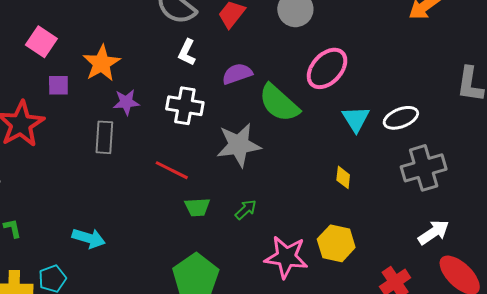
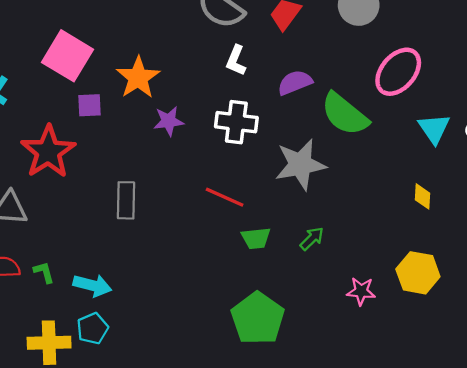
pink square: (41, 42) -> (68, 56), size x1.4
gray rectangle: (104, 137) -> (126, 200), moved
cyan arrow: (89, 238) -> (92, 285), moved
pink star: (286, 257) -> (361, 291), size x0.6

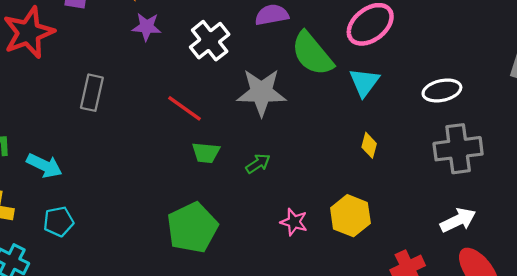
white cross: (236, 122) -> (210, 41), turned 33
cyan triangle: (434, 128) -> (364, 82), moved
cyan pentagon: (93, 328) -> (58, 221), moved

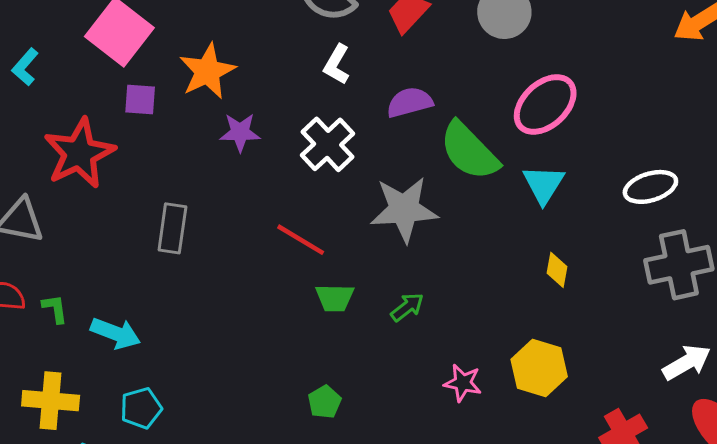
green pentagon: (192, 228) -> (325, 402), size x0.5

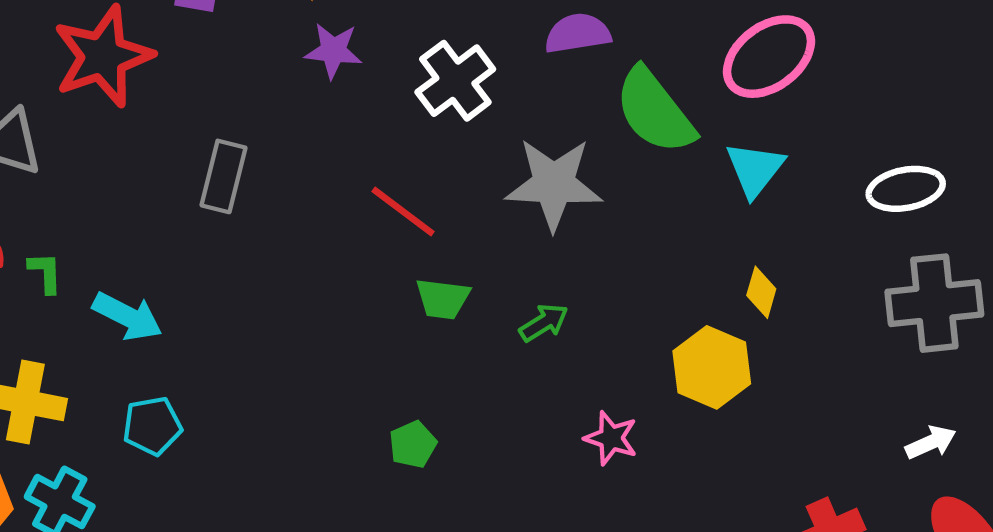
white arrow: (687, 362) -> (931, 442), size x0.7
yellow hexagon: (539, 368) -> (712, 367), moved

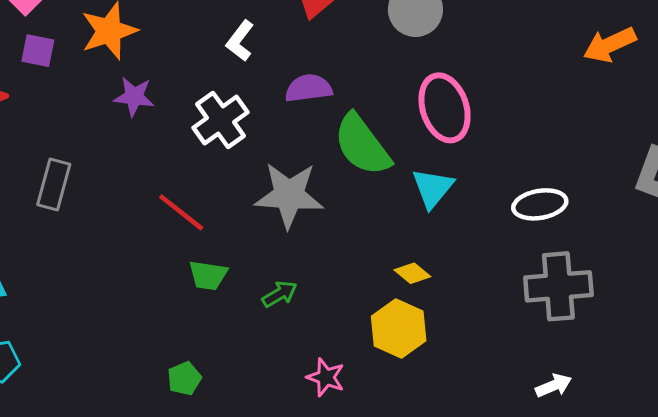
pink ellipse: (769, 57) -> (445, 108), turned -72
yellow diamond: (761, 292) -> (412, 273), moved, turned -68

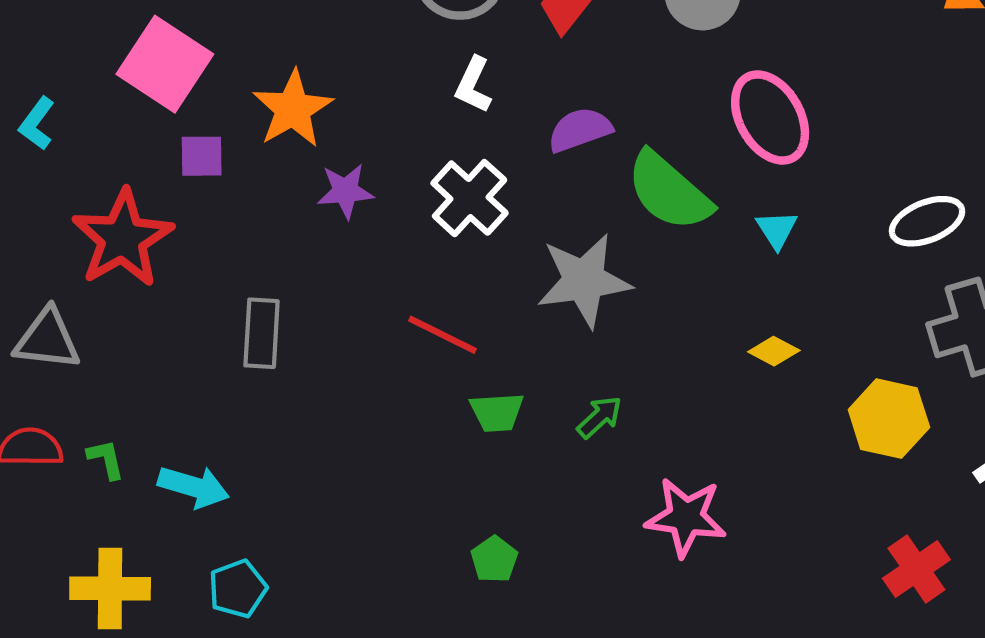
cyan triangle: (433, 188) -> (777, 230), size x0.7
yellow hexagon: (399, 329) -> (889, 419), moved
pink star: (326, 377) -> (686, 517), size x1.5

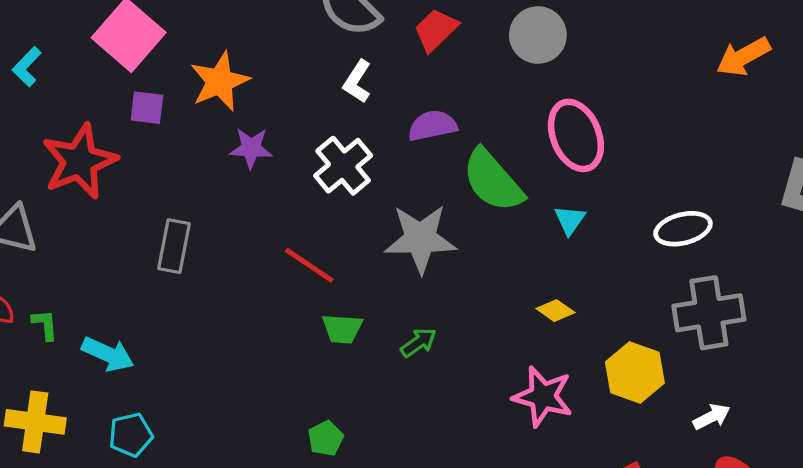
pink star: (686, 517) -> (543, 396), moved

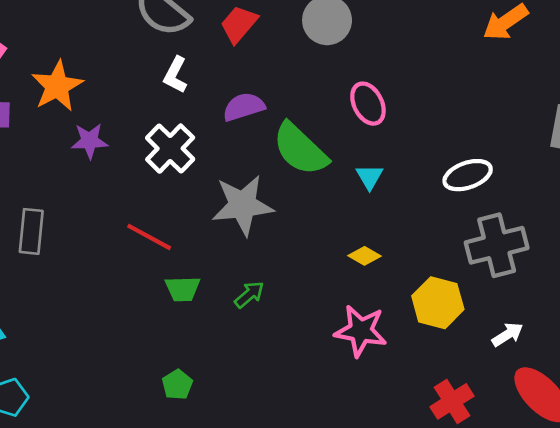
pink ellipse: (576, 135) -> (368, 104), size x0.7

